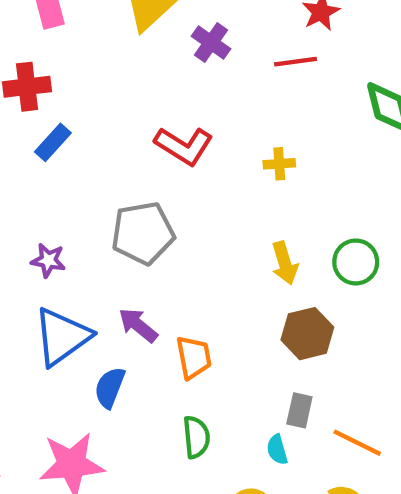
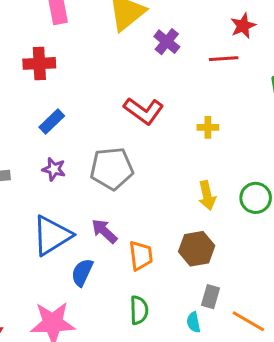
blue rectangle: (53, 142) -> (52, 122), moved
purple star: (48, 260) -> (54, 169), moved
brown hexagon: (307, 334) -> (197, 249), moved

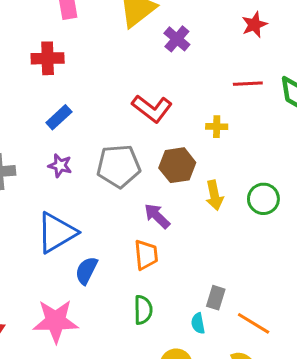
red line: (224, 59) -> (248, 84), moved
purple arrow: (104, 231) -> (157, 216), moved
brown hexagon: (197, 249) -> (177, 165), moved

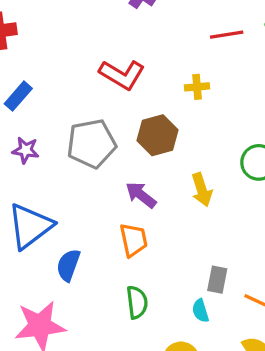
yellow arrow: (214, 195) -> (202, 190), moved

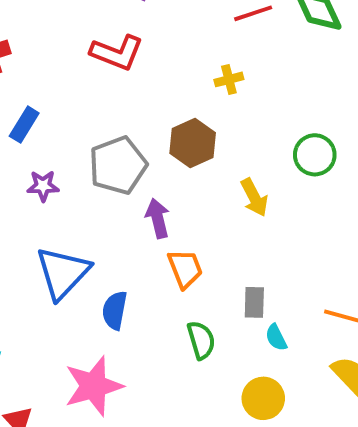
red L-shape: (122, 75) -> (117, 53), moved
purple arrow: (141, 195) -> (158, 218), moved, turned 48
gray rectangle: (217, 280) -> (254, 302), moved

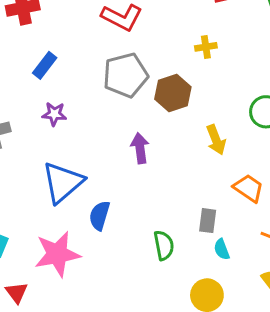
gray pentagon: (118, 165) -> (125, 75), moved
orange trapezoid: (185, 269) -> (248, 188), moved, turned -40
pink star: (94, 386) -> (57, 254), moved

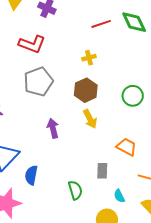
brown hexagon: (173, 93) -> (86, 90), moved
yellow arrow: (216, 140) -> (90, 119), moved
cyan semicircle: (222, 249) -> (119, 196), moved

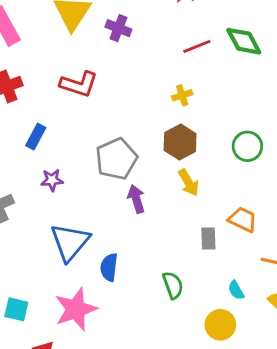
red L-shape: (32, 44) -> (79, 84), moved
gray pentagon: (38, 82) -> (116, 159), moved
gray rectangle: (102, 171) -> (208, 239), moved

